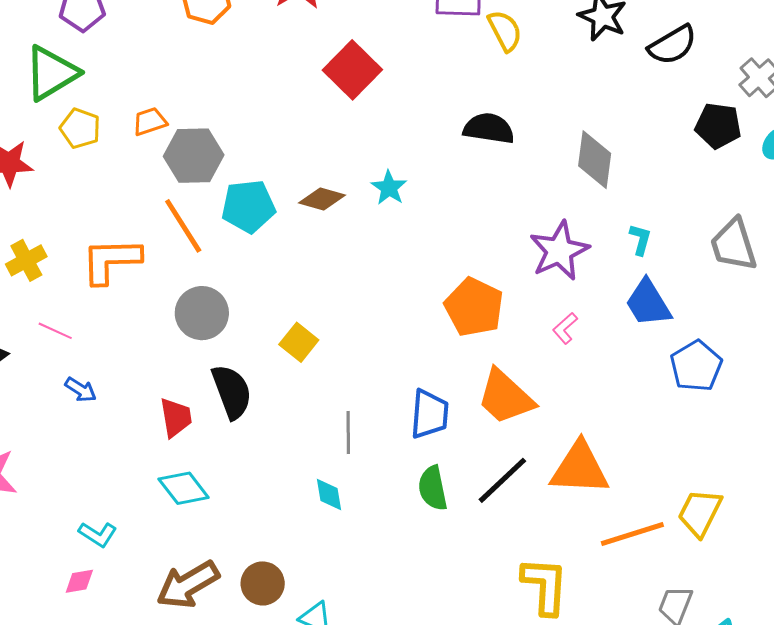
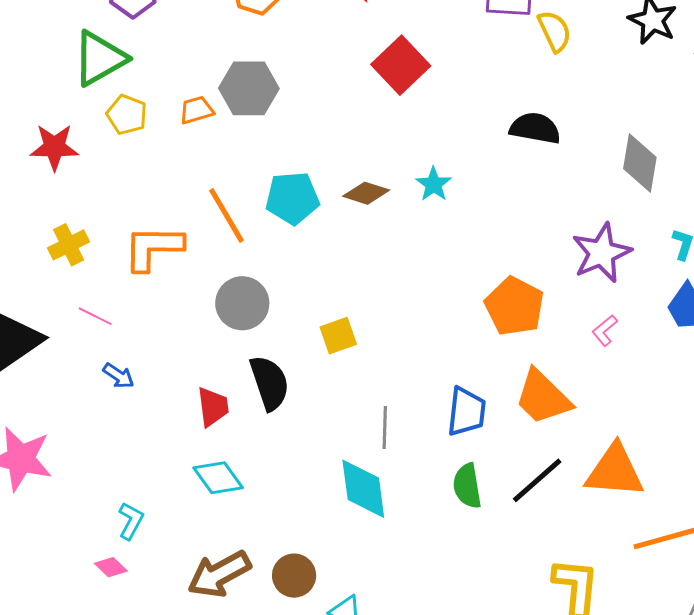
gray hexagon: (194, 156) -> (249, 88), moved
yellow square: (299, 342) -> (338, 336), turned 30
cyan diamond: (329, 494) -> (363, 489), size x1.8
cyan L-shape: (98, 534) -> (131, 521), turned -96
pink diamond: (79, 581) -> (111, 567), turned 52

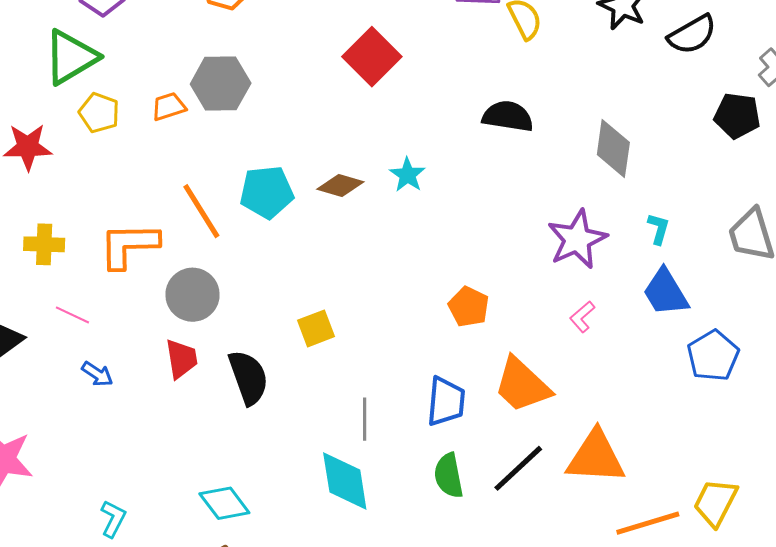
yellow cross: (69, 245) -> (44, 244), turned 30
gray circle: (242, 303) -> (193, 295), moved
orange pentagon: (515, 306) -> (469, 307), moved, size x0.7
red trapezoid: (213, 407) -> (181, 359), moved
cyan diamond: (218, 478) -> (224, 503), moved

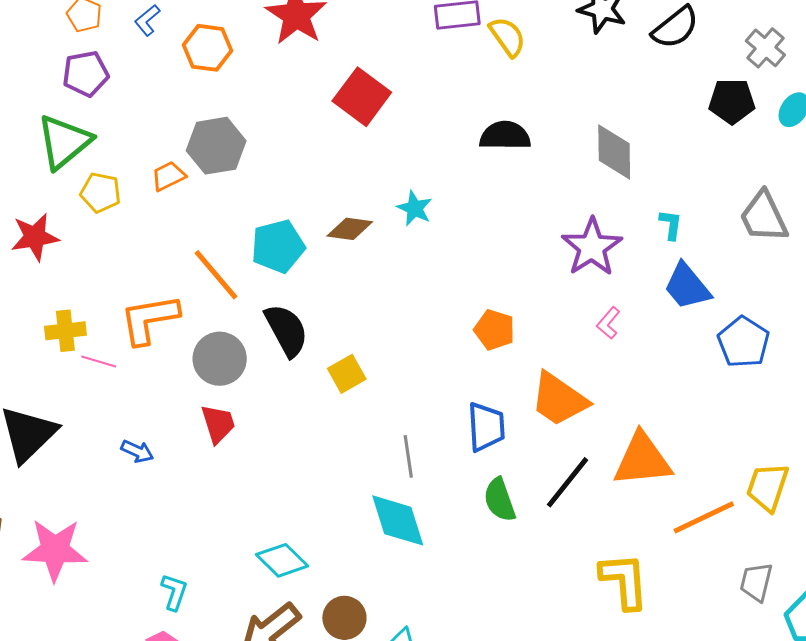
pink line: (72, 315) -> (99, 362), moved
black semicircle: (248, 377) -> (286, 330), moved

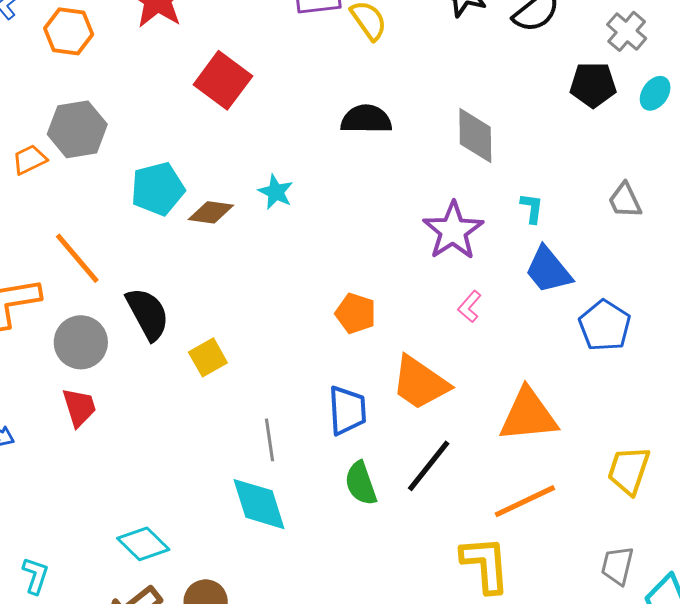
gray trapezoid: (764, 217) -> (625, 200), size x0.7
cyan pentagon: (278, 246) -> (158, 189), moved
orange triangle: (642, 460) -> (528, 415), moved
orange line: (704, 517) -> (525, 501), moved

